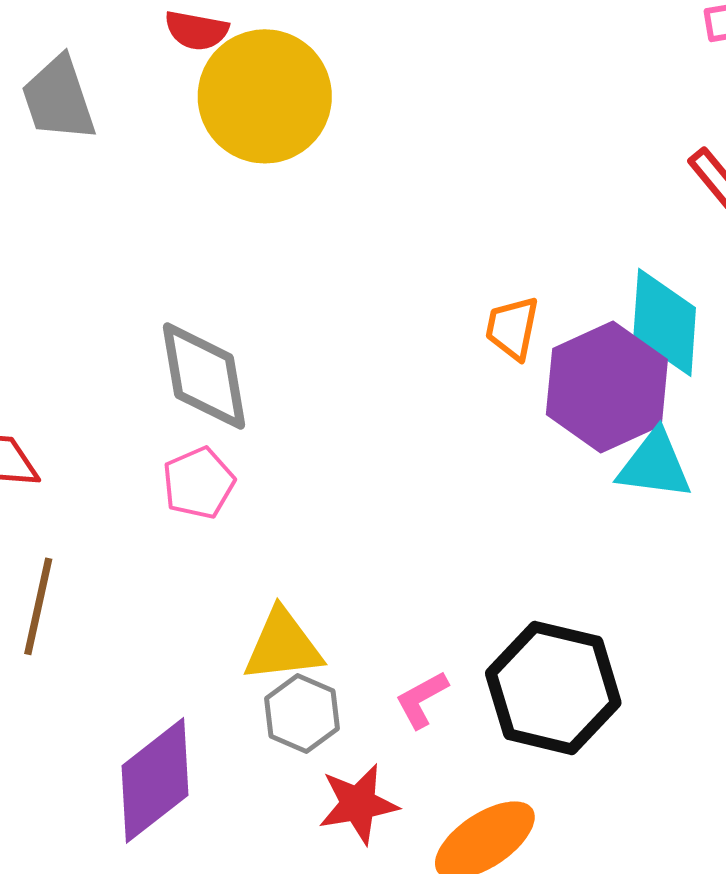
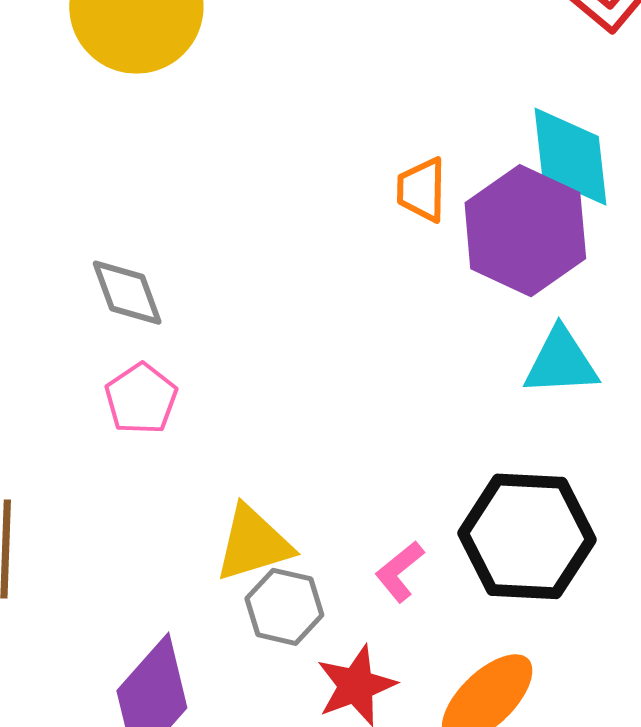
gray diamond: (204, 376) -> (127, 293), size x0.7
cyan triangle: (655, 465) -> (561, 362), moved

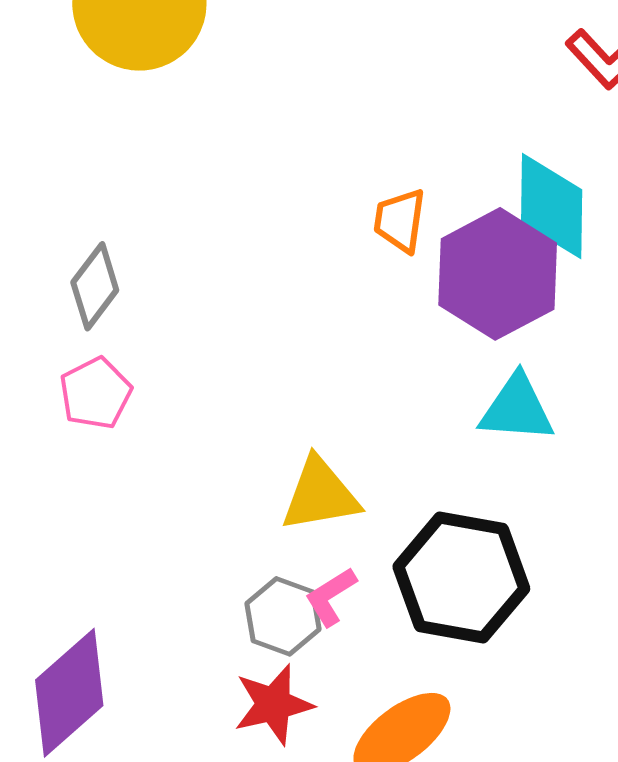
gray diamond: (127, 293) -> (95, 286), turned 50
yellow triangle: (253, 544) -> (320, 495), moved
gray hexagon: (284, 607) -> (283, 616), moved

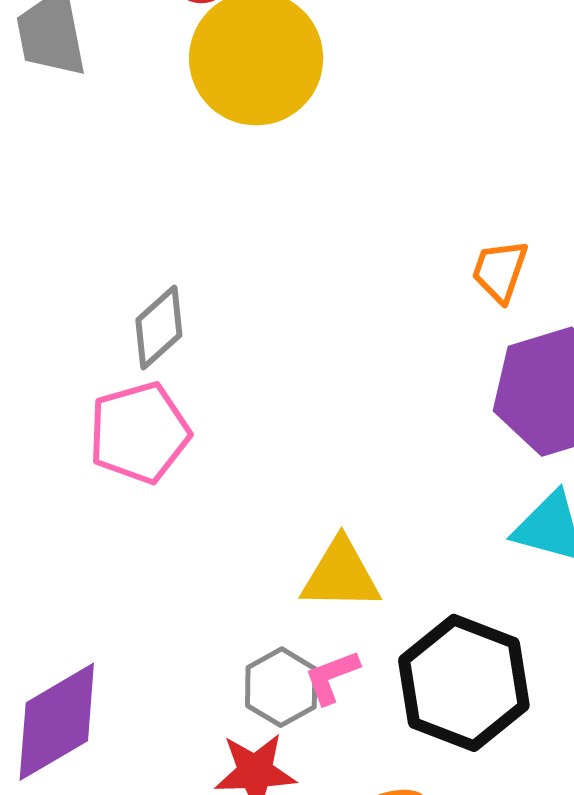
orange trapezoid: (400, 220) -> (500, 271), moved
pink pentagon: (96, 393) -> (139, 433), size x1.4

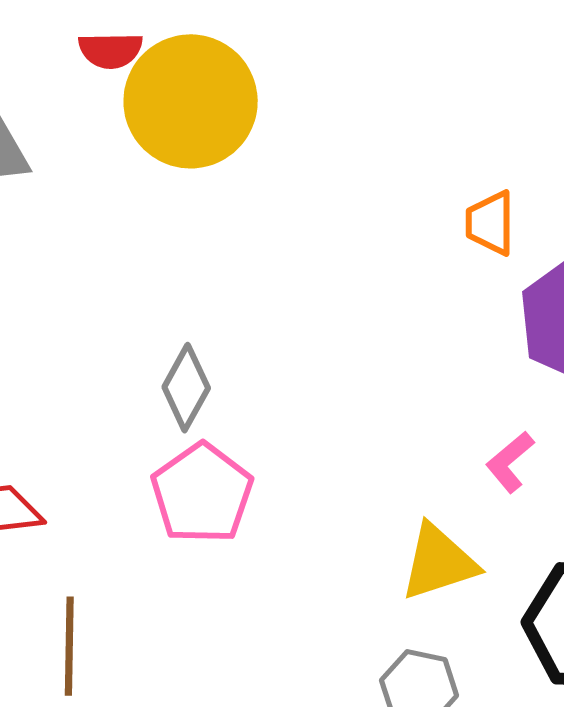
pink L-shape: (332, 677) -> (510, 462), moved

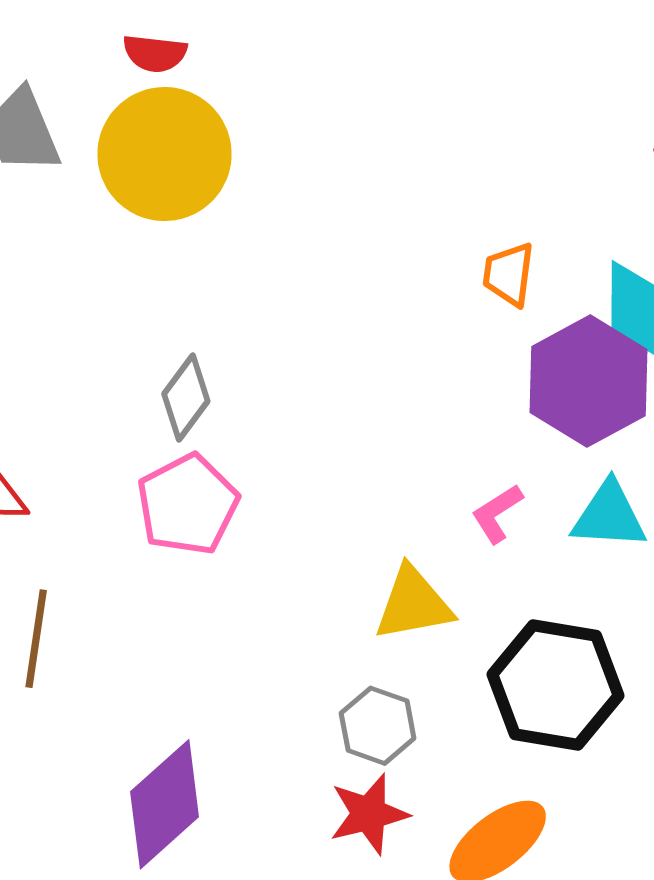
yellow circle: (191, 101) -> (164, 154), moved

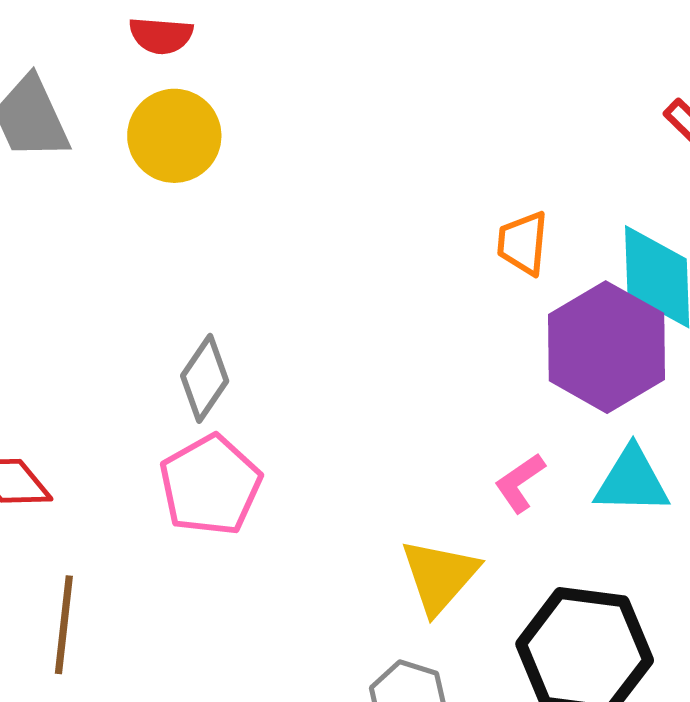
yellow circle: (164, 154) -> (174, 136), size x0.7
yellow triangle: (413, 604) -> (439, 576), turned -36

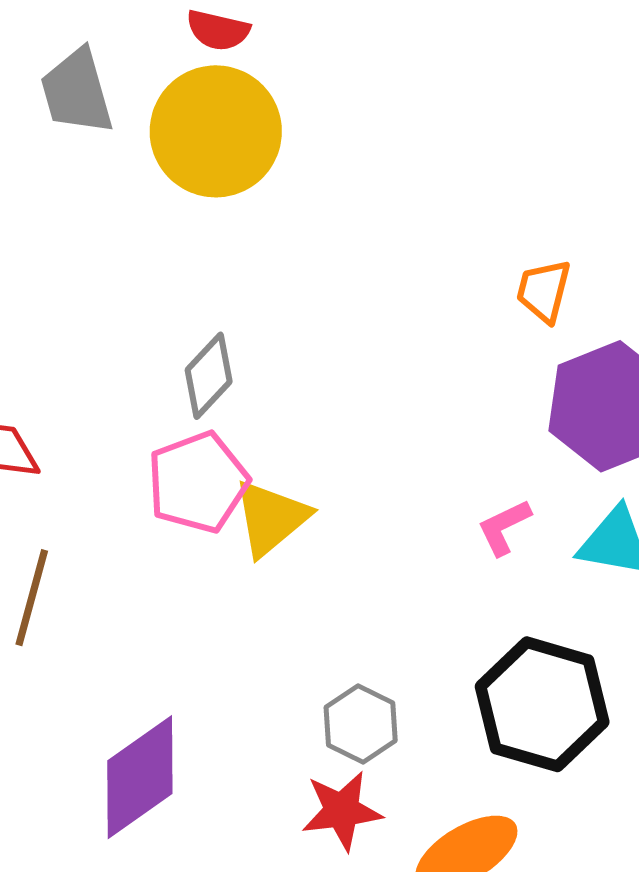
yellow circle: (174, 136) -> (216, 131), size x1.4
yellow triangle: (439, 576) -> (271, 518), moved

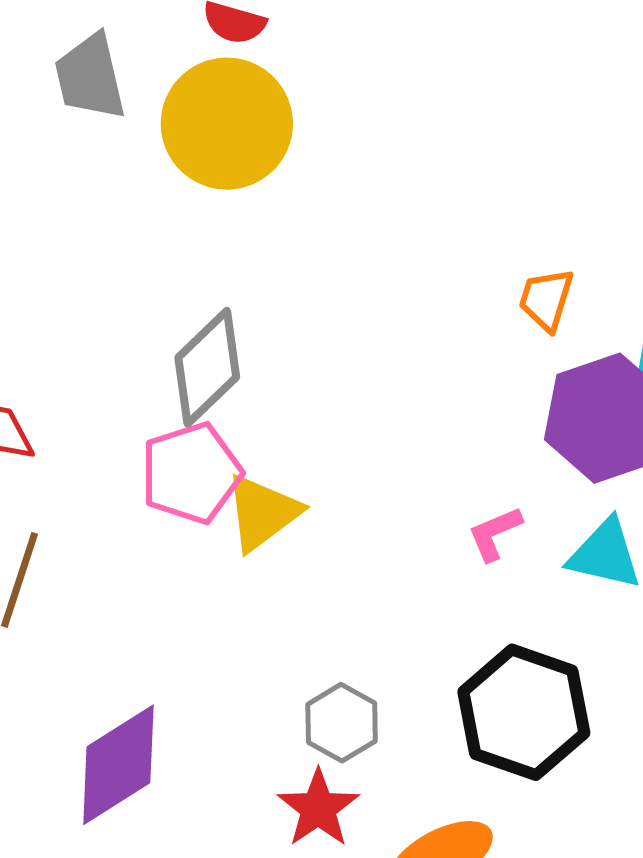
gray diamond: (209, 376) -> (207, 367), size x1.4
red star: (342, 811) -> (318, 808), turned -30

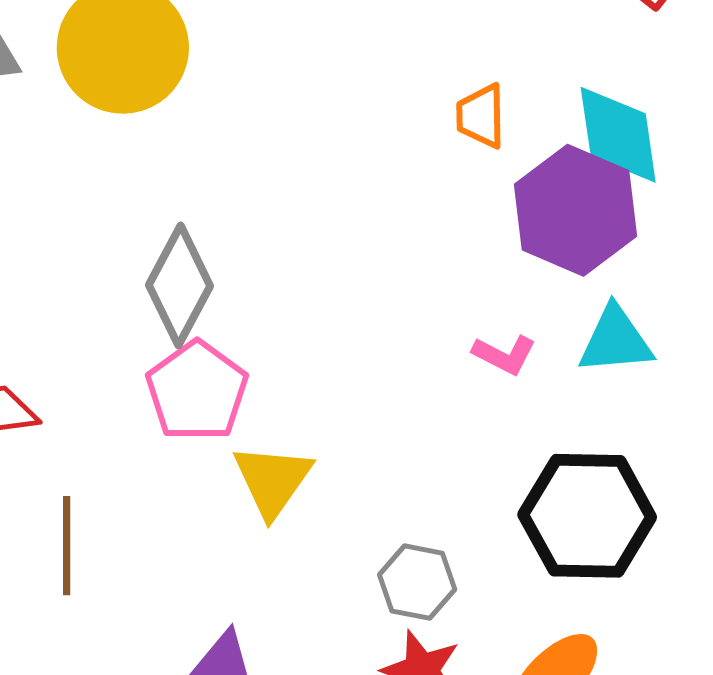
yellow triangle: (262, 512) -> (272, 480), moved
pink L-shape: (495, 533) -> (504, 355), turned -112

